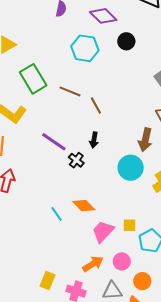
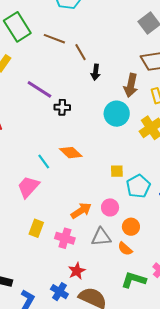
black arrow: (94, 140) -> (96, 72), moved
black cross: (76, 160) -> (62, 107), turned -35
pink trapezoid: (103, 231) -> (28, 187), moved

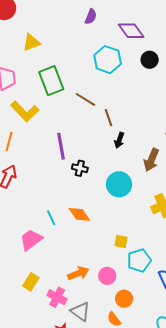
purple line: (39, 89) -> (61, 146), turned 36
cyan circle: (117, 114) -> (119, 184), moved
gray triangle: (101, 237) -> (80, 311), moved, turned 30

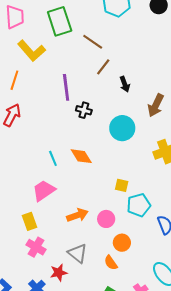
brown line: (109, 118) -> (103, 67), moved, turned 54
black arrow: (119, 140) -> (125, 84), turned -42
pink trapezoid: (31, 240) -> (44, 191), moved
yellow rectangle: (31, 282) -> (30, 221), turned -54
pink cross: (57, 297) -> (36, 247), moved

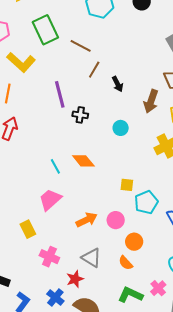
cyan circle: (122, 128) -> (121, 128), size x0.6
yellow rectangle: (30, 221) -> (28, 229), moved

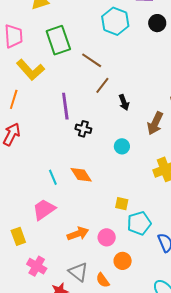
orange semicircle: (126, 263) -> (103, 280), moved

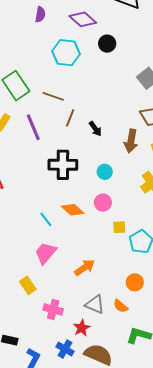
purple line: (65, 106) -> (33, 127), moved
black cross: (83, 129) -> (63, 165), size x1.8
pink circle: (107, 237) -> (103, 203), moved

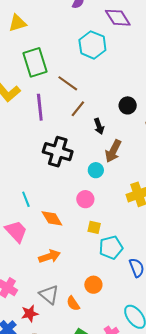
black circle: (107, 44) -> (128, 105), moved
brown arrow: (131, 141) -> (113, 151), moved
orange diamond: (73, 210) -> (52, 218), moved
pink trapezoid: (46, 253) -> (16, 231), turned 80

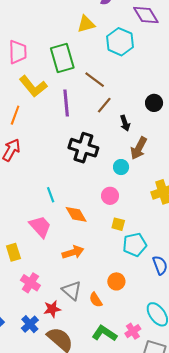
yellow triangle: (17, 23) -> (86, 24), moved

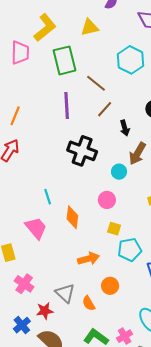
cyan hexagon: (120, 42) -> (131, 60), moved
yellow L-shape: (33, 86) -> (45, 28), moved, turned -92
orange diamond: (76, 214) -> (72, 217), turned 35
orange arrow: (73, 252) -> (88, 259), moved

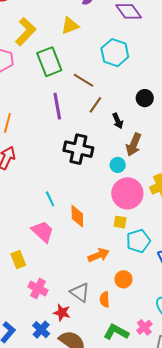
pink circle: (107, 200) -> (127, 193), moved, size x1.8
orange semicircle: (89, 303) -> (105, 299), turned 35
red star: (45, 311) -> (62, 313), turned 30

